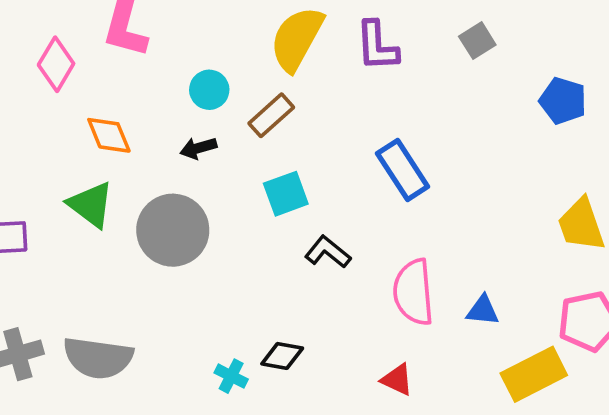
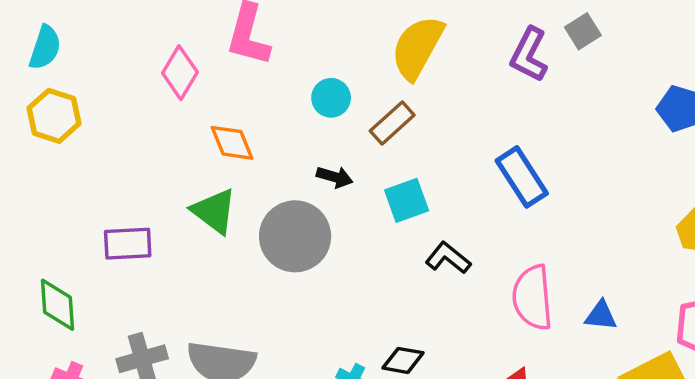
gray square: (477, 41) -> (583, 31), moved
purple L-shape: (377, 46) -> (529, 55), moved, turned 30
black arrow: (198, 148) -> (335, 177), moved, turned -148

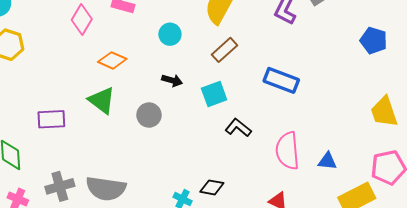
brown rectangle: (392, 123) -> (225, 50), moved
orange diamond: (232, 143) -> (112, 60), turned -44
blue rectangle: (522, 177) -> (281, 80), turned -36
gray circle: (295, 236) -> (149, 115), size x0.6

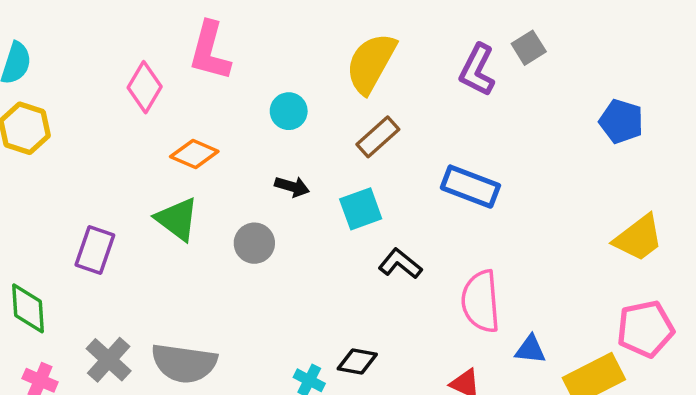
yellow trapezoid: (384, 112) -> (638, 238), turned -108
purple rectangle: (51, 119) -> (95, 250), turned -68
blue triangle: (327, 161) -> (530, 349), moved
gray cross: (60, 186) -> (109, 360), turned -32

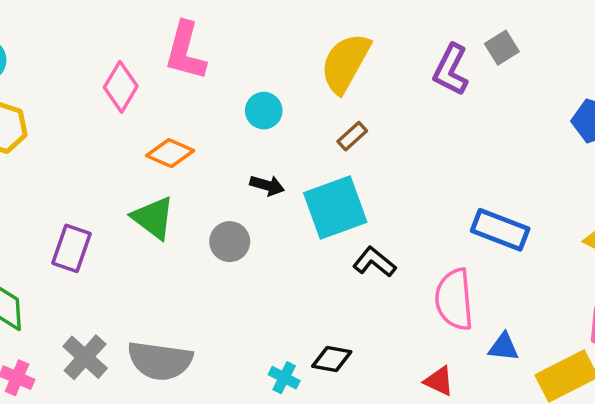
brown rectangle: (378, 137) -> (352, 136), size x0.7
blue rectangle: (470, 187) -> (500, 230), moved
cyan square: (361, 209) -> (335, 208), size x1.5

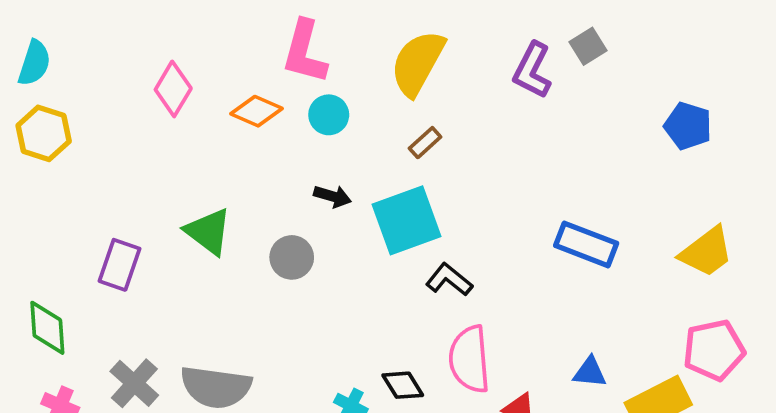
pink L-shape: (185, 51) -> (305, 52), moved
orange diamond: (170, 153) -> (257, 111), moved
pink semicircle: (454, 299) -> (469, 359), moved
black diamond: (332, 359) -> (403, 385), turned 48

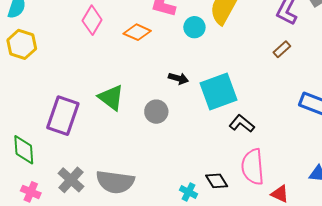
cyan circle: (329, 115) -> (194, 27), moved
brown rectangle: (425, 143) -> (282, 49), moved
purple rectangle: (119, 265) -> (63, 116), size x1.4

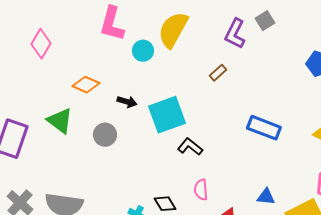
orange diamond: (137, 32) -> (86, 85), moved
brown rectangle: (282, 49) -> (218, 73), moved
pink semicircle: (253, 167) -> (201, 190), size x0.6

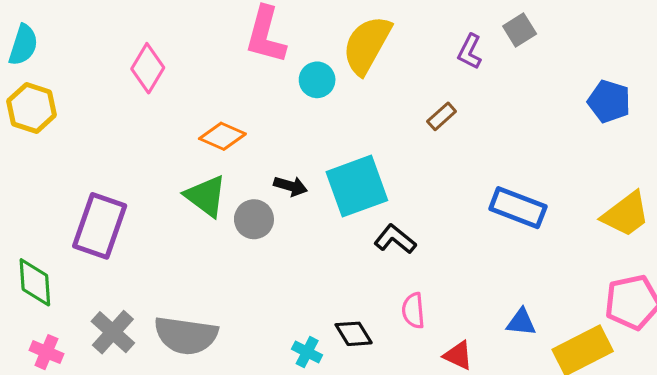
purple L-shape: (235, 34) -> (470, 52), size x0.7
black arrow: (127, 102) -> (290, 186), moved
green triangle: (60, 121) -> (206, 196), moved

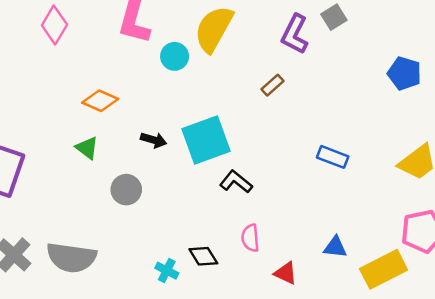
purple L-shape: (470, 52) -> (295, 34), size x1.4
pink diamond: (148, 68) -> (54, 25), moved
green triangle: (206, 196) -> (87, 148), size x0.7
blue rectangle: (518, 208) -> (333, 157), size x0.7
gray circle: (254, 219) -> (126, 190), moved

